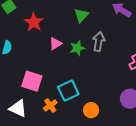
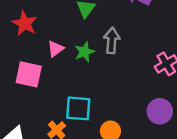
pink square: (32, 81) -> (29, 74), moved
cyan square: (68, 91) -> (78, 108), turned 35

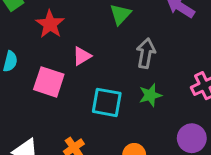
green star: (84, 52) -> (150, 95), moved
cyan square: (78, 108) -> (107, 102), moved

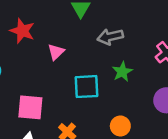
gray arrow: (146, 53) -> (110, 37), turned -100
pink square: (49, 82) -> (30, 107), moved

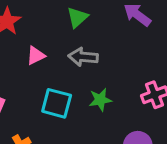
gray arrow: (110, 37) -> (83, 57), moved

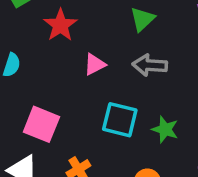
green star: (100, 100) -> (165, 129), moved, turned 30

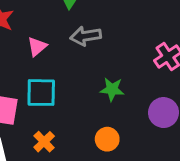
cyan square: (120, 120) -> (41, 93), moved

